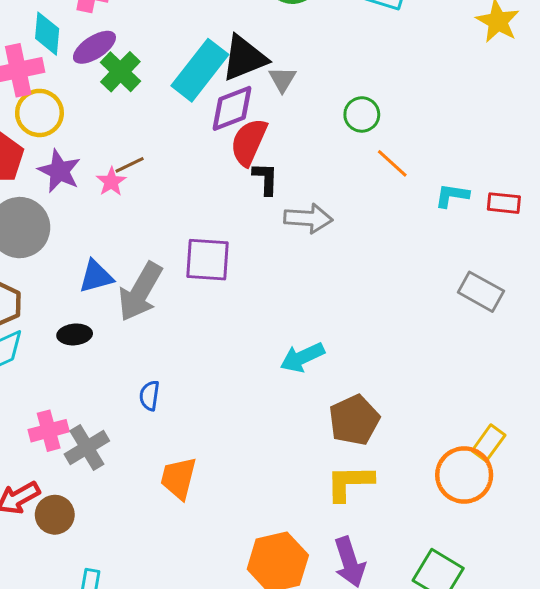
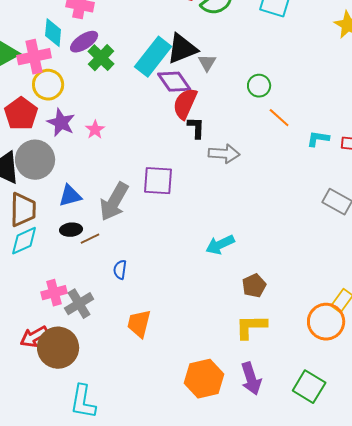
purple diamond: (232, 108) -> (174, 82), turned 76
brown line: (130, 165) -> (90, 239), moved
blue triangle: (96, 276) -> (70, 196), moved
brown pentagon: (354, 420) -> (254, 286), size x0.7
brown circle: (55, 515) -> (58, 348), size x1.6

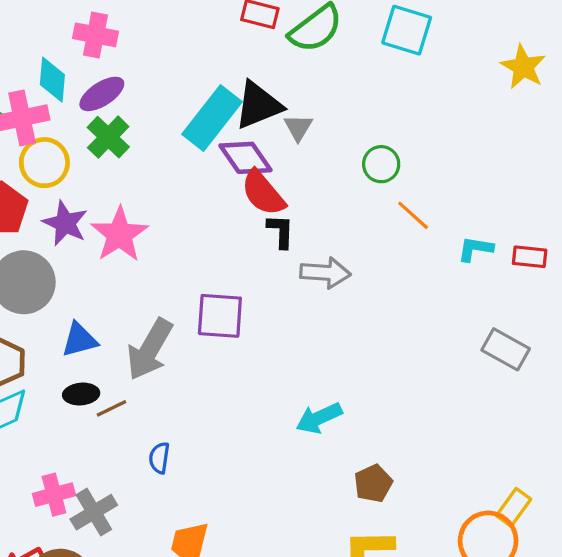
green cross: (101, 58) -> (108, 137), moved
red semicircle: (185, 104) -> (263, 193), turned -64
pink star: (95, 130) -> (119, 234), size x1.8

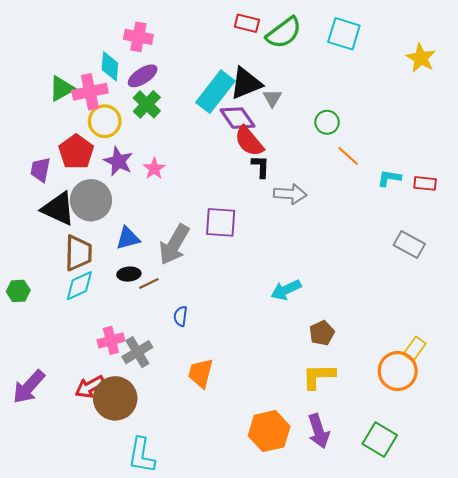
pink star: (119, 234) -> (154, 169), size x0.6

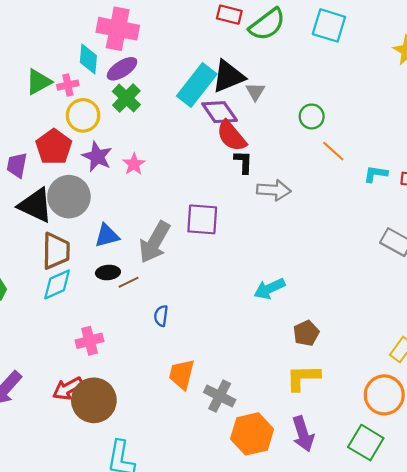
pink cross: (138, 37) -> (118, 29), size x1.4
pink cross: (90, 92) -> (68, 85), size x0.6
gray cross: (137, 352) -> (220, 396), moved, turned -32
orange circle: (398, 371) -> (384, 395), moved

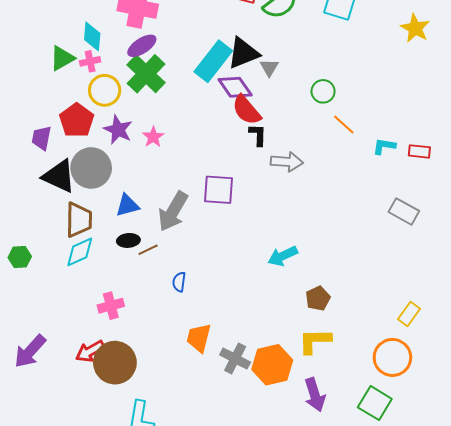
cyan diamond: (88, 59) -> (92, 36), moved
green cross: (126, 98) -> (146, 74), size x1.4
orange hexagon: (252, 434) -> (272, 365), moved

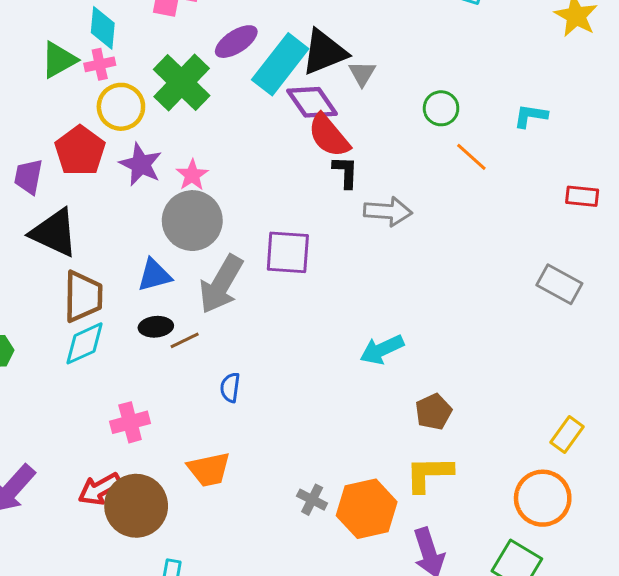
purple ellipse: (142, 46) -> (236, 42), moved
cyan L-shape: (384, 146) -> (531, 116), moved
gray circle: (91, 168) -> (192, 221), moved
orange trapezoid: (199, 338) -> (209, 469), moved, turned -116
gray cross: (235, 358) -> (312, 500), size x0.7

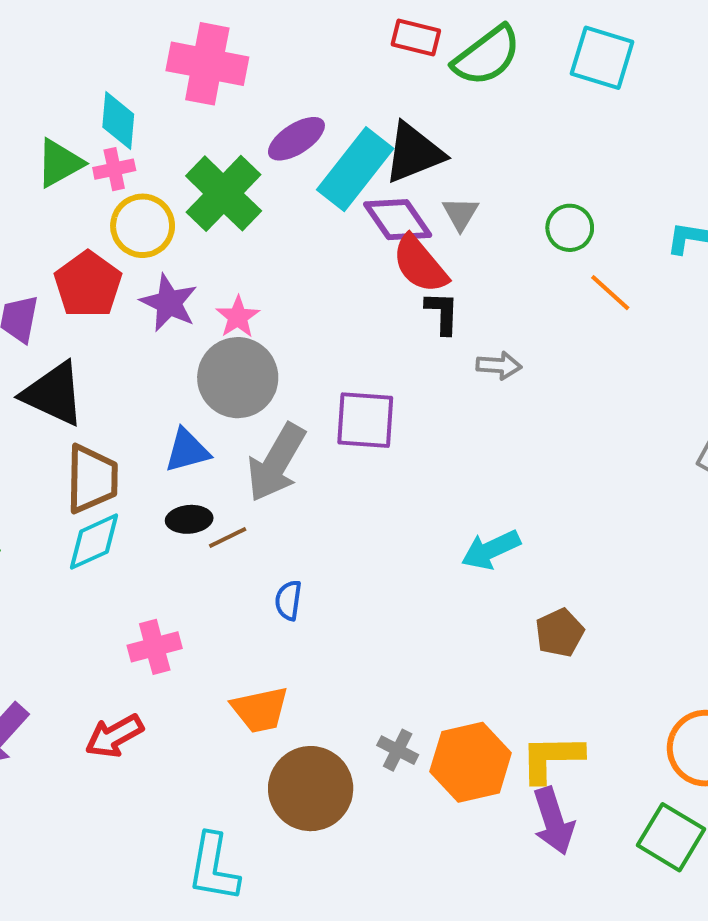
gray triangle: (362, 73) -> (460, 214), moved
gray arrow: (388, 211) -> (499, 365), size x0.7
yellow L-shape: (429, 474) -> (552, 758), moved
brown circle: (136, 506) -> (311, 789), moved

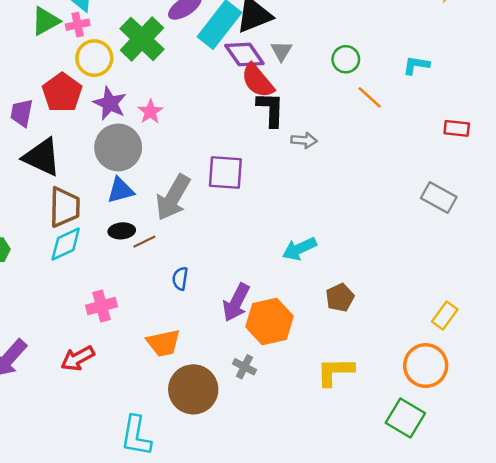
black L-shape: (442, 313) -> (271, 109), size x1.4
gray circle: (238, 378) -> (118, 147), moved
orange hexagon: (471, 762) -> (270, 321), moved
purple arrow: (554, 821) -> (236, 302), moved, turned 45

